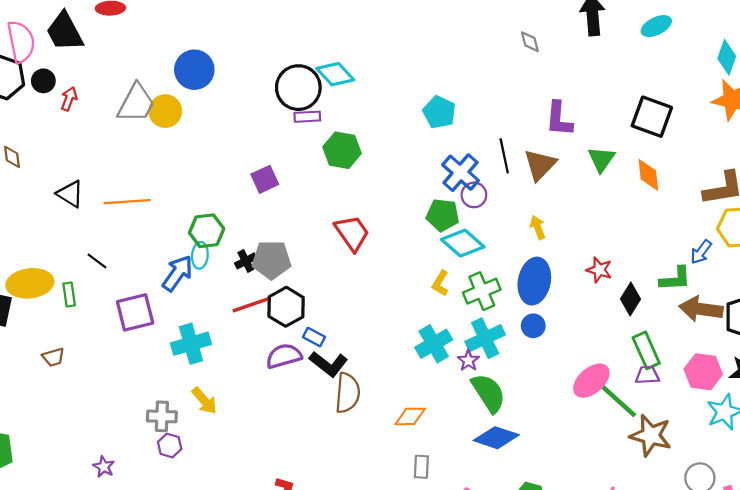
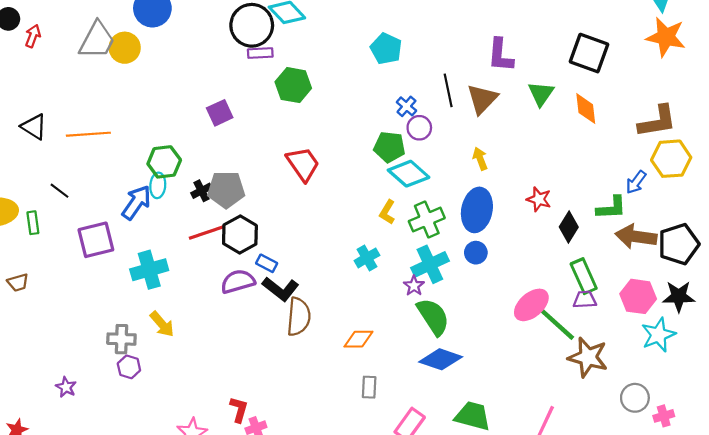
blue cross: (461, 173) -> (406, 106), size x0.6
cyan cross: (434, 344) -> (367, 258), moved, size x0.7

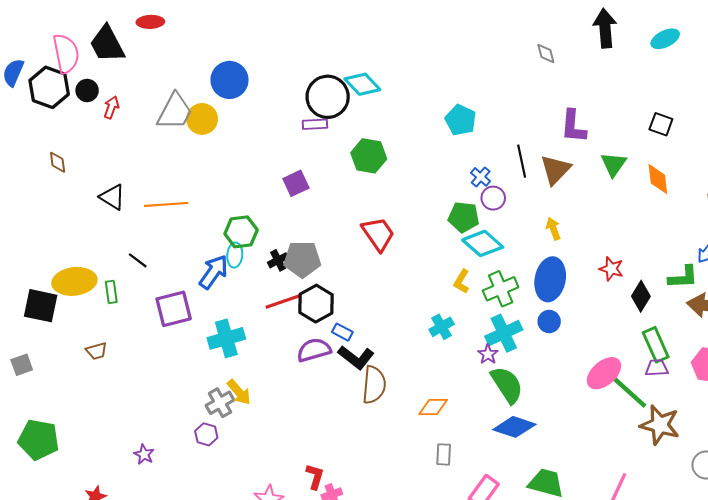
purple rectangle: (260, 53) -> (315, 124), moved
black square: (589, 53) -> (661, 124), size x0.6
gray cross: (121, 339) -> (220, 403), moved, turned -32

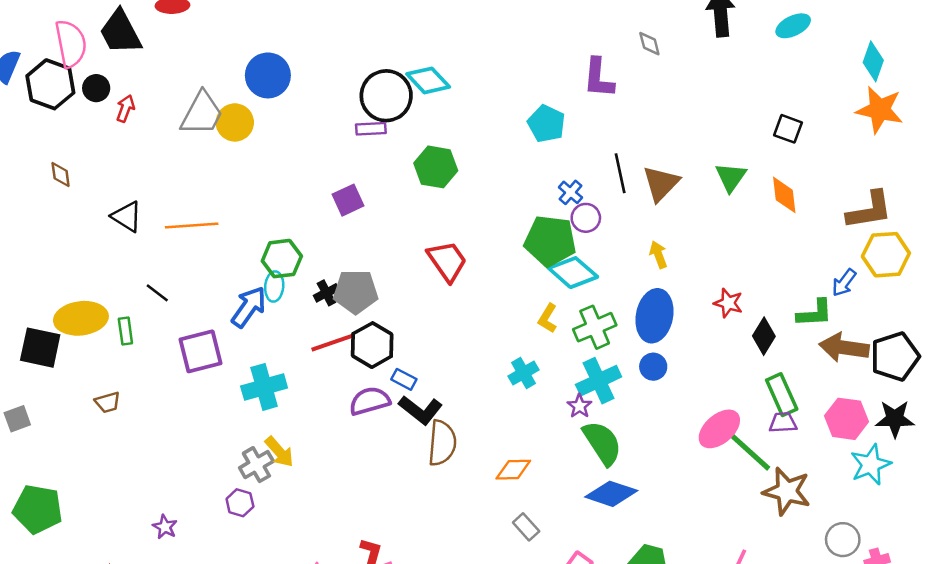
purple L-shape: (573, 126) -> (599, 78), moved
green pentagon: (464, 217) -> (550, 241), size x1.4
gray rectangle: (444, 454) -> (526, 527), turned -45

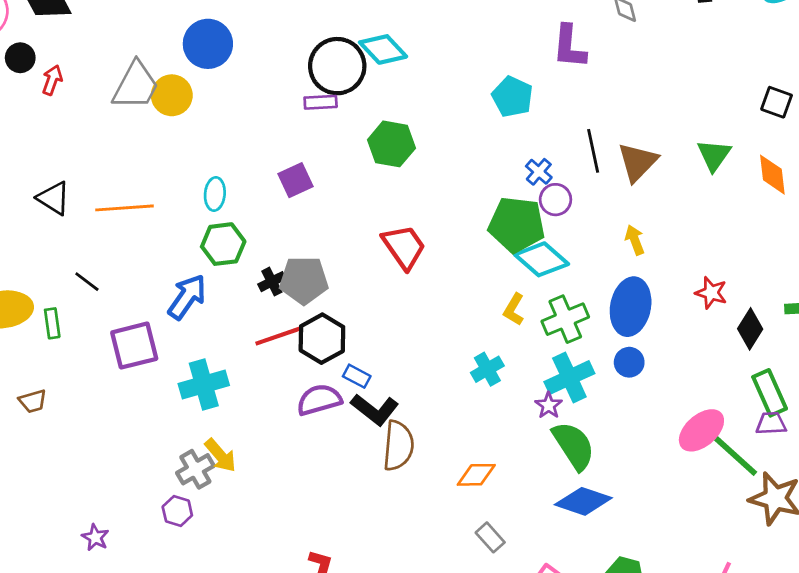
cyan ellipse: (274, 287) -> (215, 194), moved

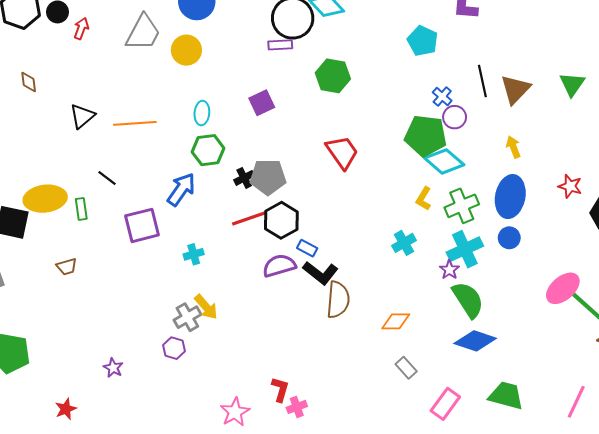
yellow circle: (172, 95) -> (186, 50), moved
black triangle: (54, 198) -> (82, 116), turned 48
cyan cross: (204, 384) -> (194, 254), size x0.6

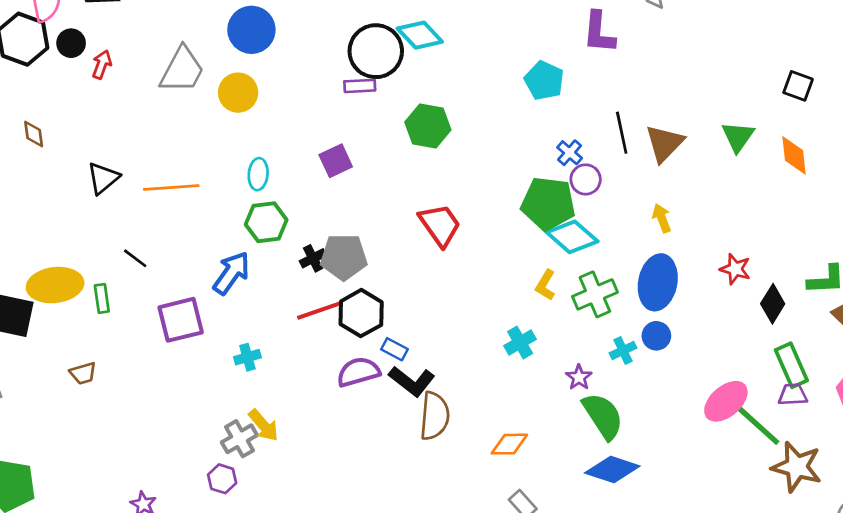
cyan cross: (465, 249) -> (623, 351), moved, size x0.6

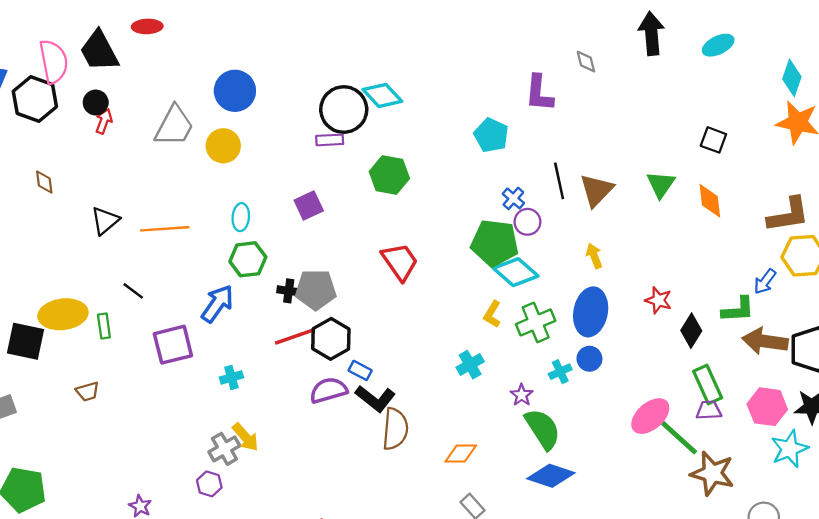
black circle: (71, 43) -> (96, 102), moved
black cross: (313, 258) -> (289, 291), turned 35

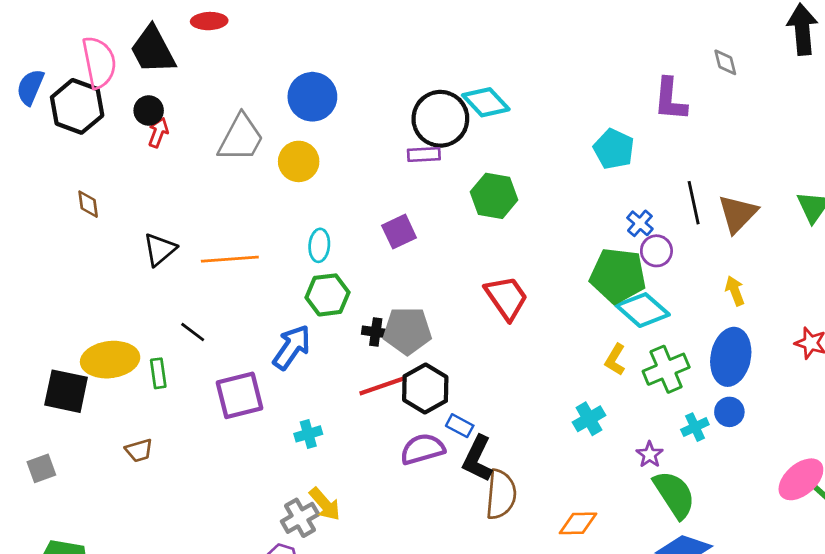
black L-shape: (375, 399) -> (478, 459), turned 78

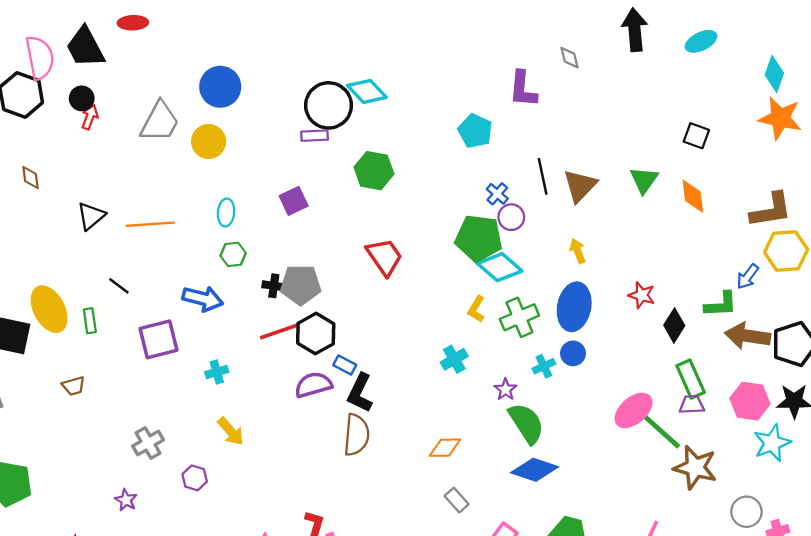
green hexagon: (328, 295) -> (233, 254), size x0.7
blue arrow: (292, 347) -> (203, 299), turned 69
yellow ellipse: (110, 360) -> (49, 309), turned 69
brown semicircle: (501, 494) -> (356, 435), moved
gray cross: (300, 518) -> (148, 443), moved

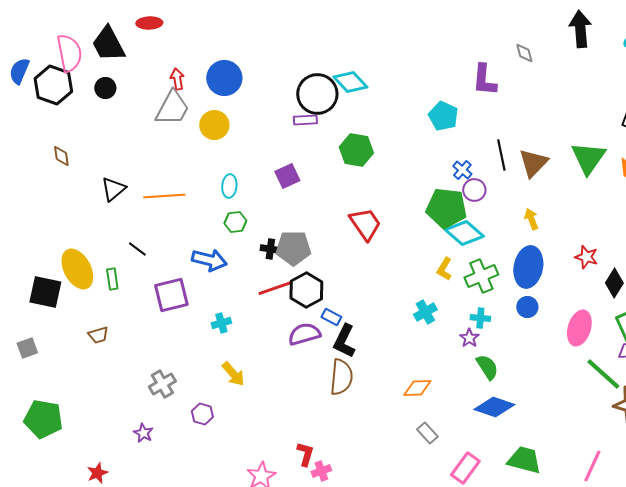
red arrow: (90, 117) -> (177, 79), moved, turned -30
green triangle: (644, 180) -> (588, 158), size x1.4
cyan cross: (544, 366) -> (480, 318), moved, turned 30
pink ellipse: (634, 410) -> (579, 328), moved, turned -32
green semicircle: (526, 423) -> (487, 367), size x0.7

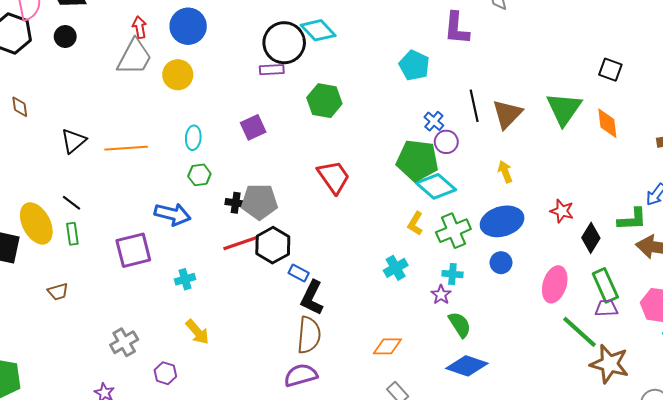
black line: (137, 249) -> (71, 203), moved
blue ellipse: (528, 267) -> (502, 221), turned 63
purple semicircle: (304, 334) -> (301, 375), moved

